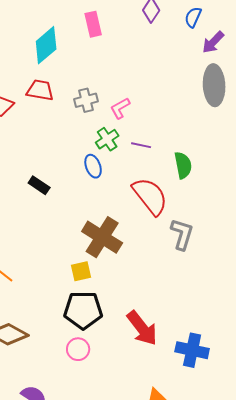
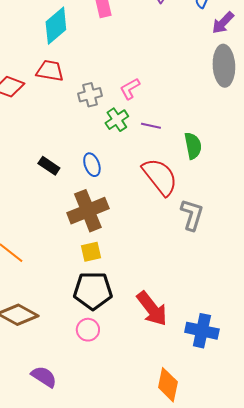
gray cross: (86, 100) -> (90, 95), moved
blue ellipse: (93, 166) -> (92, 165), moved
brown cross: (102, 237) -> (88, 211), moved, turned 36

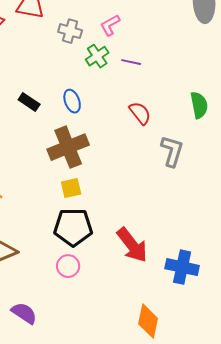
gray cross: (90, 95) -> (70, 31), turned 30
green semicircle: (193, 146) -> (199, 105), moved
red semicircle: (160, 177) -> (140, 113), size x0.6

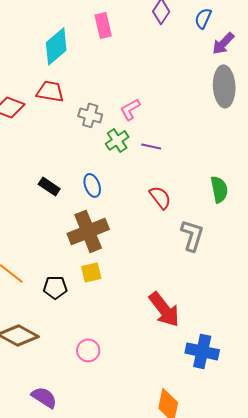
black pentagon: (73, 227) -> (55, 287), moved, size x0.6
red arrow: (132, 245) -> (164, 309), moved

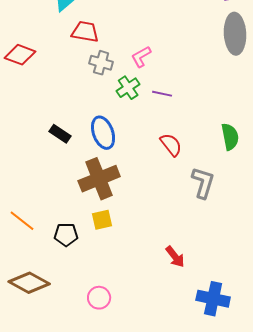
red trapezoid: (50, 91) -> (85, 32), moved
blue ellipse: (92, 185) -> (103, 133), size x1.4
red arrow: (164, 309) -> (175, 257), size x0.6

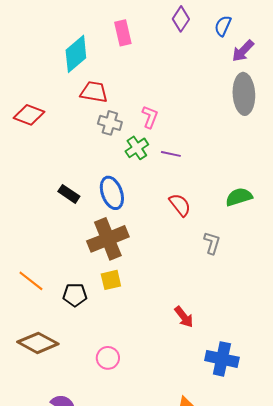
pink L-shape: (141, 57) -> (150, 117), turned 140
green semicircle: (230, 137) -> (239, 197), turned -96
gray L-shape: (203, 183) -> (212, 243), size x0.7

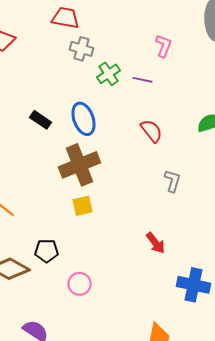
pink L-shape: (150, 117) -> (164, 46), moved
gray L-shape: (212, 243) -> (172, 181), moved
black pentagon: (75, 295) -> (46, 251), moved

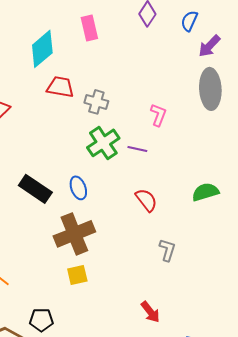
gray cross: (82, 49) -> (96, 102), moved
green cross: (108, 74) -> (103, 143), size x1.4
blue ellipse: (84, 119) -> (78, 188), size x0.7
black rectangle: (40, 120) -> (35, 189), size x1.5

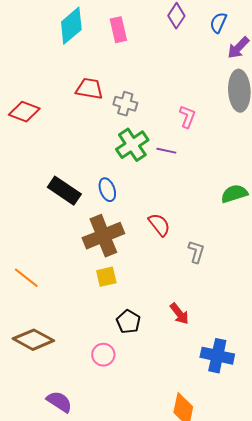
cyan diamond: (42, 49) -> (71, 26), moved
red semicircle: (146, 200) -> (159, 225), moved
black pentagon: (41, 320) -> (128, 322), moved, turned 30

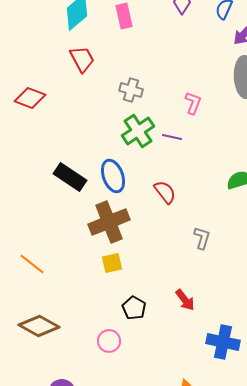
red trapezoid: (89, 89) -> (82, 59), moved, turned 52
blue ellipse: (107, 190) -> (113, 176), size x1.4
red semicircle: (159, 225) -> (165, 192), moved

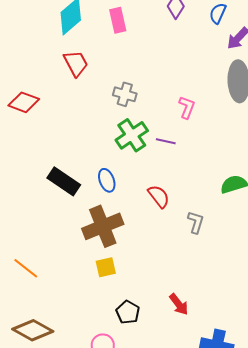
blue ellipse: (113, 176) -> (107, 180), size x0.7
gray L-shape: (202, 238) -> (196, 222), moved

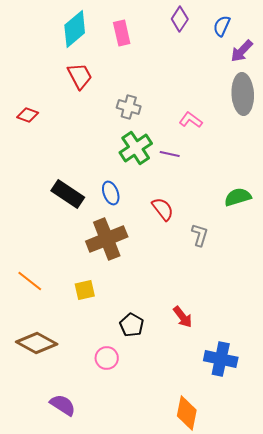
red diamond: (24, 102) -> (28, 115), size x0.7
pink L-shape: (187, 107) -> (191, 120), turned -75
yellow square: (106, 267) -> (85, 290), moved

